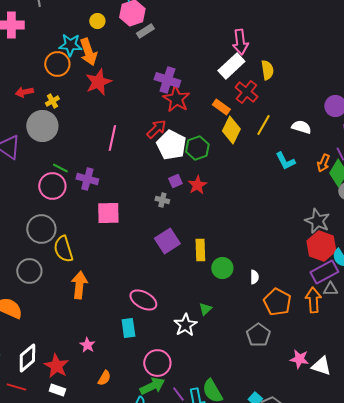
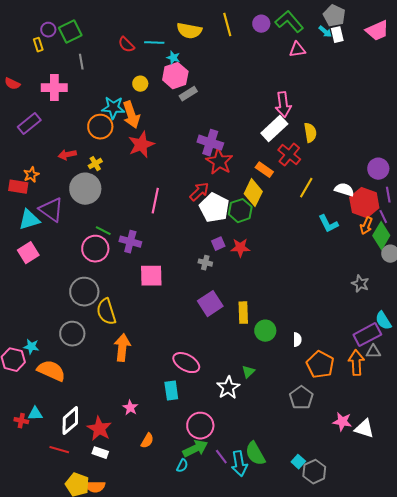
yellow diamond: (231, 130) -> (253, 193), moved
red star: (197, 185) -> (240, 248), turned 30
gray star: (317, 221) -> (360, 284), size x0.7
red hexagon: (321, 246) -> (364, 203), moved

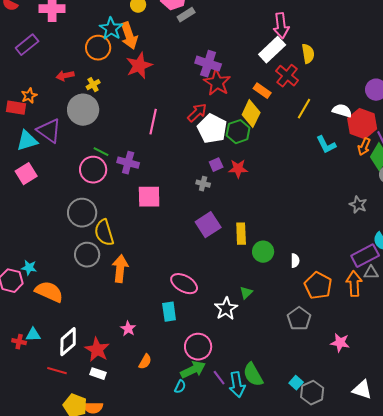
cyan star: (113, 108) -> (111, 29), turned 30
gray circle: (72, 334) -> (87, 255), moved
white triangle: (364, 429) -> (362, 390), moved

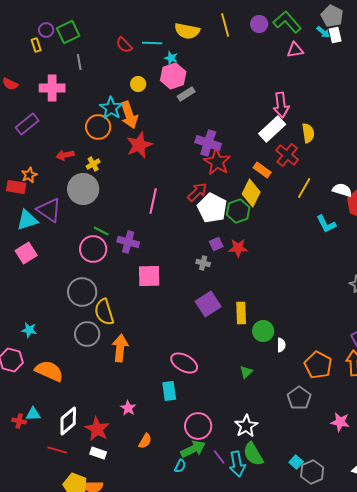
white semicircle: (295, 261) -> (281, 345), moved
cyan star: (29, 268) -> (29, 330), moved
white star: (226, 309) -> (246, 426), moved

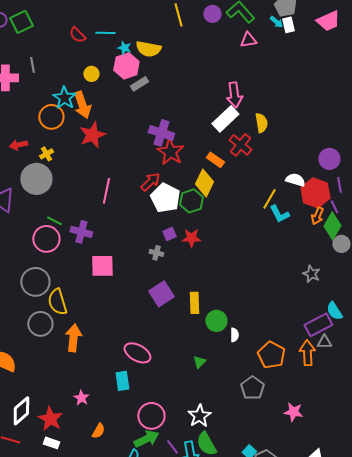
yellow semicircle: (187, 31) -> (148, 49), moved
gray line: (79, 62) -> (32, 65), moved
yellow line: (304, 188) -> (269, 199), moved

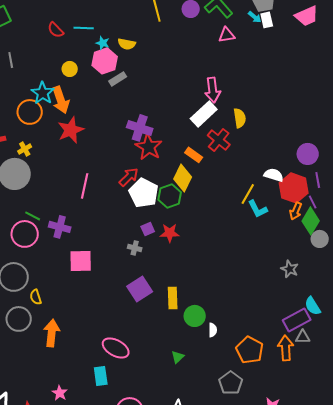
yellow semicircle: (148, 49) -> (127, 44), size x0.7
yellow semicircle: (57, 302) -> (36, 297), size x0.6

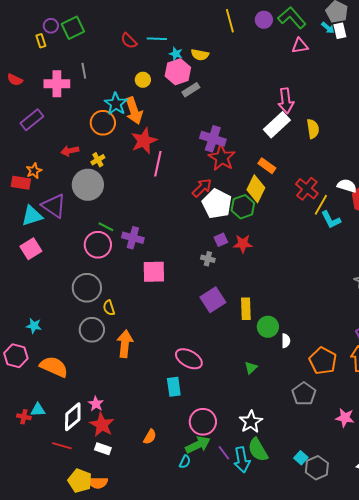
red cross: (219, 140) -> (307, 189), moved
pink line: (85, 186) -> (158, 164), moved
pink star: (60, 393) -> (96, 404), moved

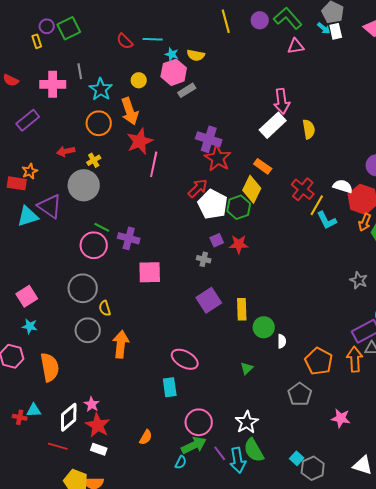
cyan star: (116, 104) -> (101, 89), moved
pink square: (31, 249) -> (27, 296), moved
orange semicircle: (54, 367) -> (50, 367), turned 56

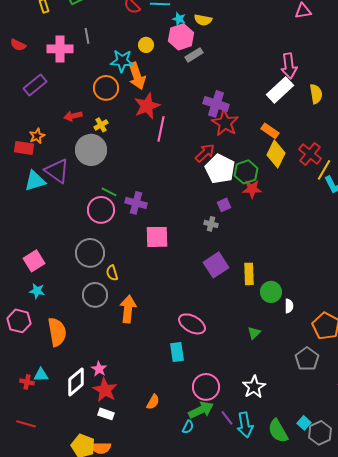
cyan star: (101, 89) -> (122, 61), moved, turned -30
yellow diamond: (252, 189) -> (276, 154), moved
red star: (239, 244) -> (252, 189), moved
red line: (58, 446) -> (26, 424), moved
green semicircle: (254, 450) -> (278, 431), moved

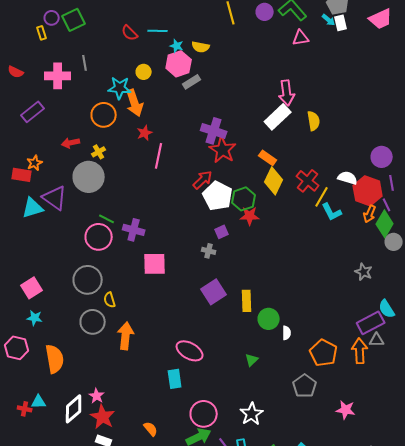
red star: (147, 106) -> (145, 133), size x0.6
orange semicircle: (153, 402) -> (151, 429), turned -70

